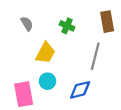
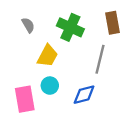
green cross: (67, 26) -> (70, 27), size x1.6

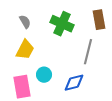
yellow trapezoid: (48, 56) -> (25, 50), moved

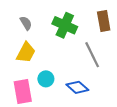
gray line: (88, 52) -> (92, 55), turned -40
blue diamond: (74, 83) -> (77, 87), turned 55

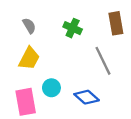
green cross: (65, 25) -> (73, 28), size x0.7

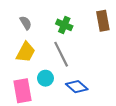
gray line: (103, 61) -> (61, 54), moved

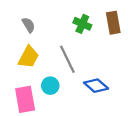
green cross: (64, 25) -> (82, 24), moved
blue diamond: (77, 87) -> (96, 86), moved

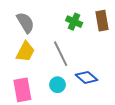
gray semicircle: (29, 25) -> (25, 23), size x1.5
cyan circle: (50, 86) -> (58, 85), moved

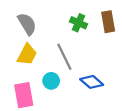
cyan circle: (58, 85) -> (51, 81), moved

